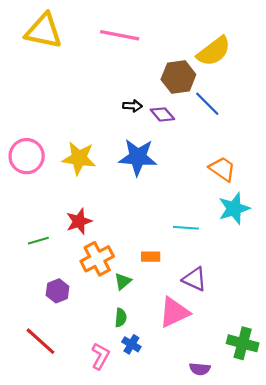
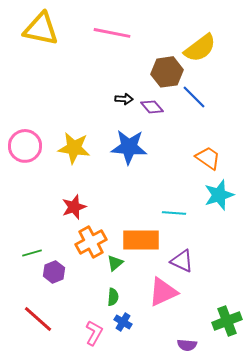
green line: (38, 241) -> (32, 253), moved
orange rectangle: (151, 257) -> (141, 240), size x2.0
green cross: (243, 343) -> (227, 321), turned -36

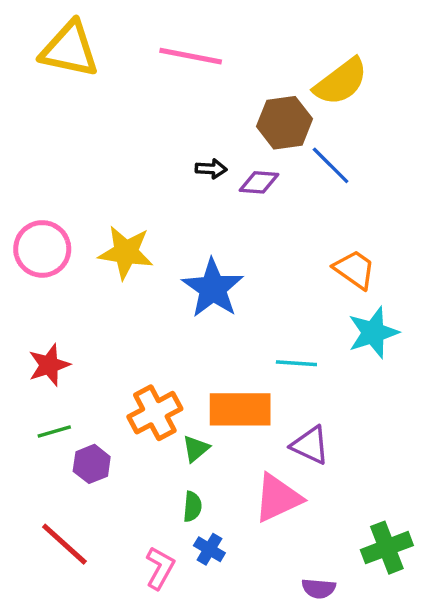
purple diamond: (152, 107) -> (259, 182), turned -45
blue star: (129, 147) -> (213, 288), moved, turned 30
red star: (74, 207) -> (49, 365), moved

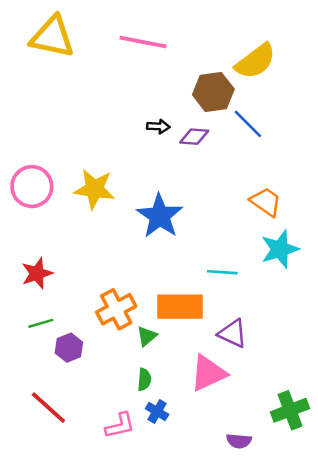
pink L-shape: (160, 568) -> (120, 426), turned 48

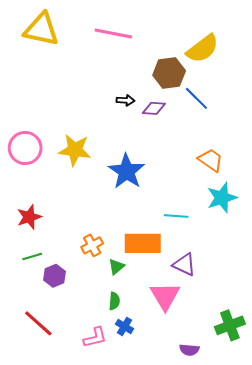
orange cross: (116, 309) -> (92, 245), size x0.7
pink triangle: (208, 373) -> (165, 296), turned -36

